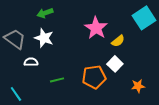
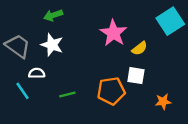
white square: (115, 64) -> (136, 76), turned -35
cyan line: (16, 94) -> (22, 91), moved

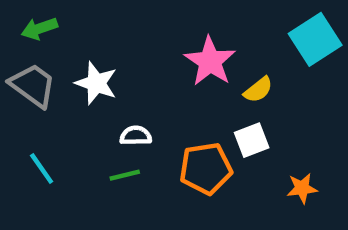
green arrow: (53, 15) -> (39, 28), moved
white semicircle: (37, 73) -> (136, 136), moved
white square: (136, 76) -> (252, 140), turned -30

